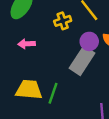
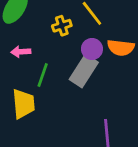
yellow trapezoid: (29, 90) -> (23, 104), turned 80
green line: (53, 93) -> (43, 75), moved

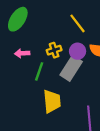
yellow cross: (62, 26) -> (54, 50), moved
yellow trapezoid: (23, 104) -> (52, 101), moved

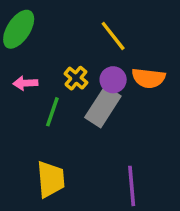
yellow cross: (54, 50) -> (76, 78), turned -32
yellow trapezoid: (52, 101) -> (51, 179), moved

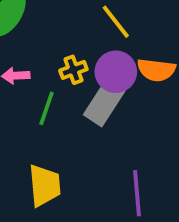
yellow cross: (76, 78) -> (73, 70), turned 30
purple circle: (113, 80) -> (116, 72), size x1.4

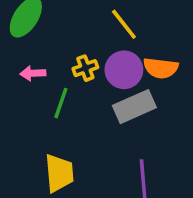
gray rectangle: (104, 103) -> (134, 107), moved, turned 33

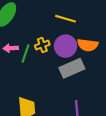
yellow line: (124, 24) -> (66, 19), turned -36
green line: (61, 103) -> (25, 53), moved

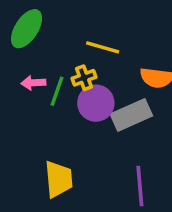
yellow line: (66, 19) -> (103, 47), moved
purple circle: (66, 46) -> (96, 103), moved

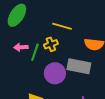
purple circle: (96, 103) -> (55, 73), moved
gray rectangle: (131, 115) -> (79, 66), turned 35

